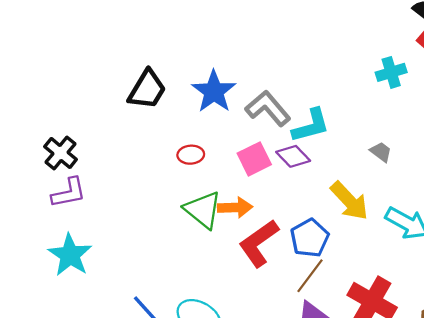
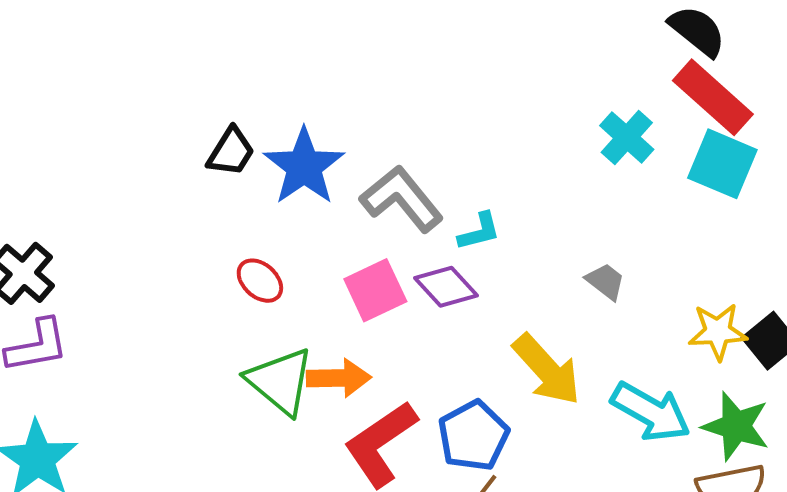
cyan cross: (391, 72) -> (627, 137), turned -32
black trapezoid: (147, 90) -> (231, 152), moved, size x0.7
cyan L-shape: (311, 126) -> (479, 232), size x0.6
red ellipse: (191, 155) -> (260, 281), turned 45

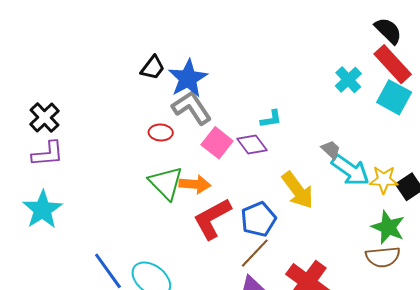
gray L-shape: (402, 199) -> (192, 108), moved
red ellipse: (260, 281) -> (161, 132), turned -45
pink square: (375, 290) -> (217, 143), turned -32
cyan arrow: (651, 412) -> (350, 170), moved

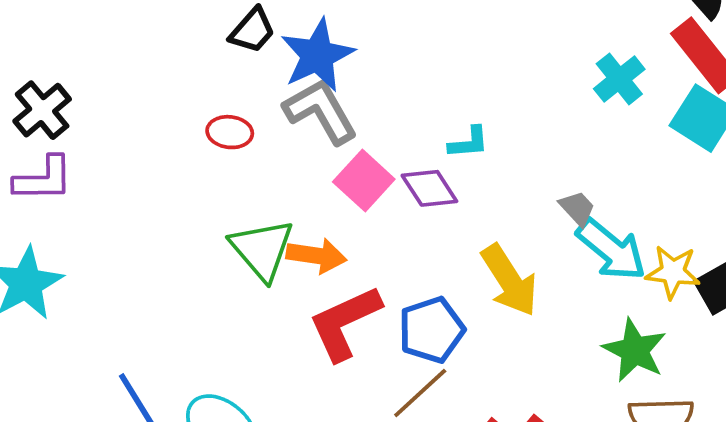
red ellipse: (161, 132) -> (230, 132), moved
green star: (388, 227) -> (635, 350), moved

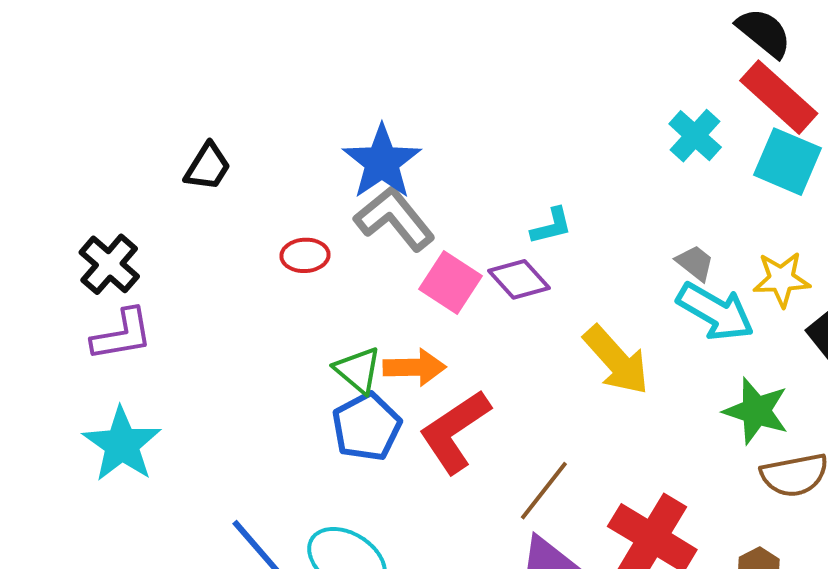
black trapezoid: (252, 30) -> (208, 167), moved
gray trapezoid: (577, 208) -> (695, 263), moved
green triangle: (262, 249) -> (358, 370), size x0.7
yellow star: (673, 272) -> (782, 279), moved
blue pentagon: (431, 330) -> (366, 427), moved

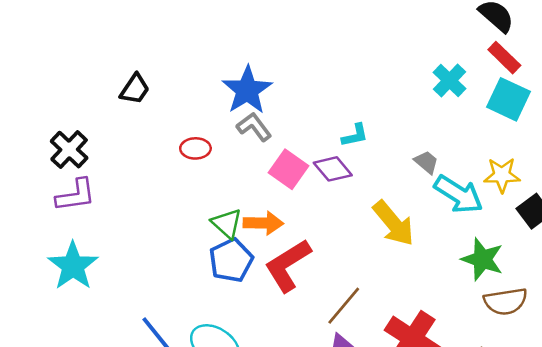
red rectangle: (779, 97) -> (504, 58), size x0.7
gray L-shape: (395, 219) -> (254, 127), size x0.7
gray trapezoid: (695, 263) -> (426, 162), moved

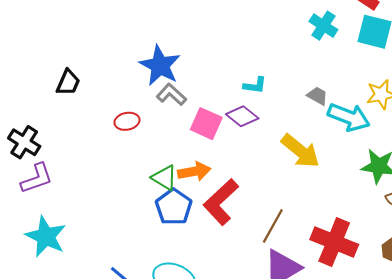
cyan L-shape: (355, 135) -> (255, 85), turned 30

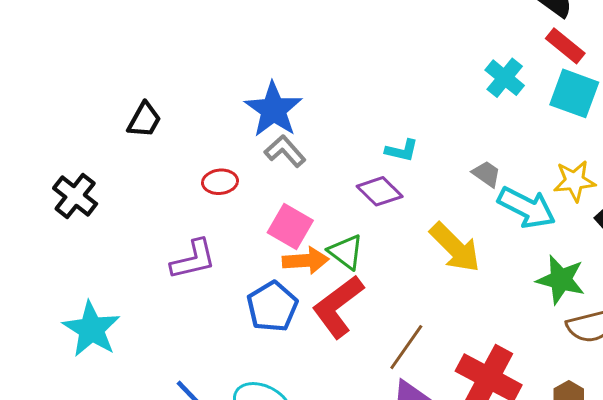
pink square: (206, 124) -> (290, 227), moved
purple L-shape: (37, 178) -> (193, 259), moved
green triangle: (164, 178) -> (346, 252), moved

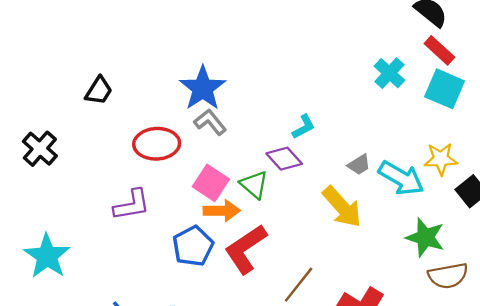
cyan L-shape: (402, 150) -> (304, 127), turned -44
gray trapezoid: (486, 174) -> (359, 165), moved, turned 110
red ellipse: (220, 182) -> (157, 144), size x1.6
green triangle: (346, 252) -> (254, 185), moved

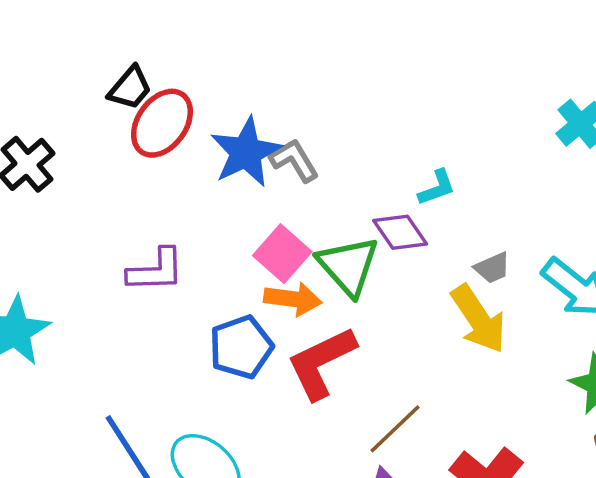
blue star: (203, 88) -> (246, 152), moved
red ellipse: (157, 144) -> (162, 123), moved, turned -60
gray trapezoid: (359, 165) -> (492, 268), moved
green triangle: (254, 185) -> (348, 266), size x1.4

